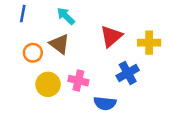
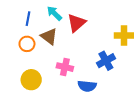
blue line: (23, 14) -> (28, 19), moved
red triangle: (111, 36) -> (76, 23), moved
yellow circle: (48, 84) -> (31, 80), moved

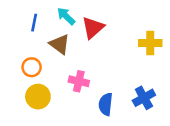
orange circle: (27, 44) -> (32, 67), moved
blue cross: (106, 61) -> (144, 98), moved
blue semicircle: (87, 86) -> (106, 104), turned 90

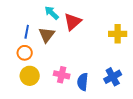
blue line: (34, 23) -> (27, 32), moved
brown triangle: (60, 44) -> (47, 35), turned 30
pink cross: (79, 81) -> (62, 75), moved

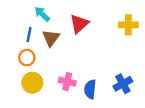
cyan arrow: (52, 13) -> (42, 14), moved
yellow cross: (118, 34) -> (128, 25), moved

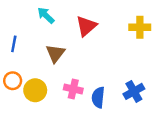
blue line: (29, 35) -> (14, 44), moved
brown triangle: (51, 38) -> (55, 53), moved
orange circle: (27, 58) -> (13, 81), moved

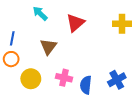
orange circle: (13, 81) -> (11, 59), moved

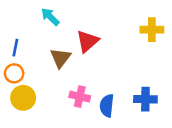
red triangle: (75, 23) -> (87, 41), moved
yellow circle: (31, 79) -> (23, 98), moved
blue cross: (117, 80) -> (145, 99), turned 30

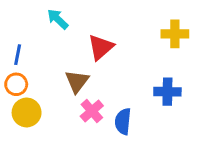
brown triangle: (60, 58) -> (77, 81), moved
pink cross: (80, 97) -> (92, 111), turned 36
blue cross: (145, 99) -> (167, 92), moved

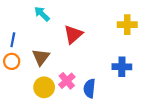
brown triangle: (77, 81) -> (41, 57), moved
yellow circle: (27, 112) -> (44, 87), moved

